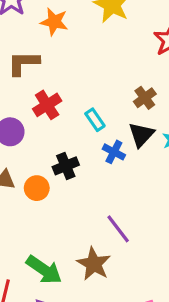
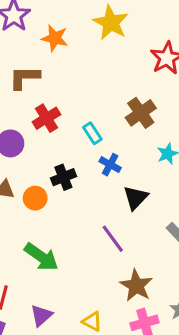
brown cross: (145, 98) -> (141, 113), size x1.4
black triangle: (141, 135) -> (135, 198), moved
brown star: (94, 264) -> (136, 286), moved
green arrow: (44, 270) -> (41, 257), moved

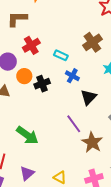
cyan rectangle: (92, 133) -> (61, 55), turned -32
orange circle: (35, 198) -> (24, 76), moved
brown star: (136, 286) -> (92, 142), moved

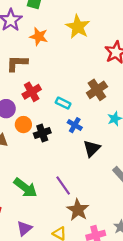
purple line: (74, 124) -> (63, 185), moved
brown star: (92, 142) -> (78, 210), moved

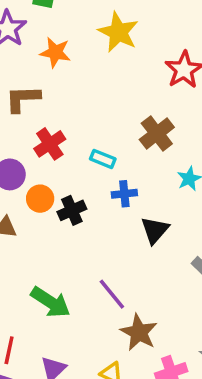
blue cross: (75, 125) -> (124, 194), turned -32

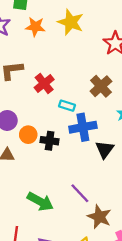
orange star: (55, 52) -> (35, 27), moved
red cross: (50, 144) -> (44, 84), moved
blue cross: (124, 194) -> (83, 127), size x1.6
black cross: (72, 210) -> (50, 141), turned 36

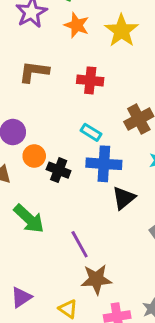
red cross: (44, 84) -> (90, 80), moved, turned 30
green arrow: (40, 202) -> (29, 219), moved
brown star: (99, 217) -> (96, 279), turned 30

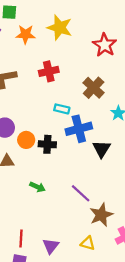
green arrow: (29, 219) -> (37, 187), size x0.6

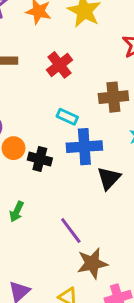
red cross: (49, 71) -> (60, 65), turned -36
brown cross: (94, 88) -> (113, 97), turned 30
green arrow: (37, 187) -> (17, 212), turned 80

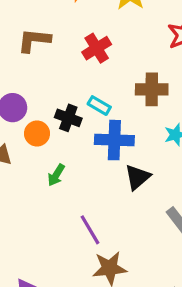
black cross: (40, 159) -> (68, 118), moved
green arrow: (17, 212) -> (56, 175), moved

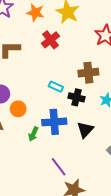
red cross: (97, 48) -> (50, 40), moved
black cross: (68, 118) -> (76, 97), moved
blue cross: (114, 140) -> (54, 122), moved

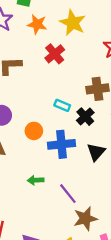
black cross: (76, 97) -> (85, 117), turned 35
orange circle: (18, 109) -> (34, 131), moved
green arrow: (33, 134) -> (36, 180), moved, turned 64

